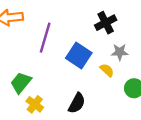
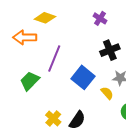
green trapezoid: (21, 83) -> (30, 81), moved
yellow cross: (35, 104) -> (53, 119), moved

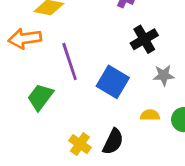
purple line: (54, 58) -> (70, 62), turned -32
yellow semicircle: (107, 93) -> (150, 115), moved, turned -40

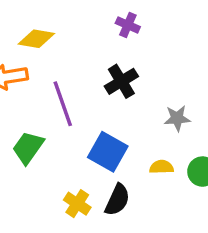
black cross: (144, 39) -> (121, 81), moved
blue square: (113, 82) -> (108, 152), moved

